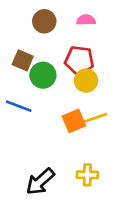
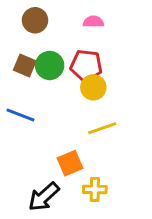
brown circle: (44, 21) -> (35, 20), moved
green circle: (43, 75) -> (50, 65), moved
orange square: (74, 121) -> (70, 163), moved

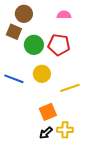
brown square: (25, 65) -> (14, 32), moved
yellow circle: (93, 87) -> (42, 74), moved
black arrow: (44, 197) -> (46, 133), moved, size x0.6

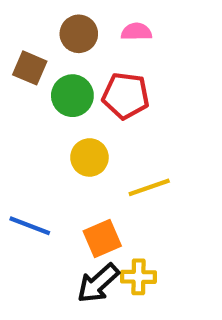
brown circle: (24, 14) -> (79, 34), moved
blue line: (14, 79) -> (30, 226), moved
black arrow: (46, 133) -> (98, 283), size x1.5

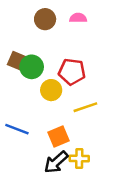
brown square: (30, 68) -> (17, 61), moved
green circle: (72, 96) -> (32, 67), moved
red pentagon: (126, 96) -> (72, 72), moved

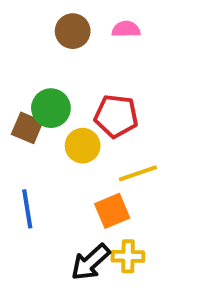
brown square: (17, 61) -> (27, 128), moved
blue line: (17, 129) -> (27, 209), turned 60
orange square: (58, 137) -> (112, 211), moved

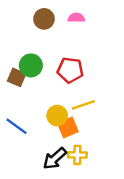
yellow circle: (83, 146) -> (57, 116), moved
blue line: (27, 209) -> (17, 126), turned -45

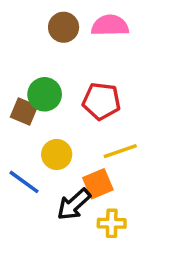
pink semicircle: (76, 18) -> (110, 26), size x1.5
yellow circle: (57, 116) -> (57, 154), moved
black arrow: (55, 158) -> (74, 204), moved

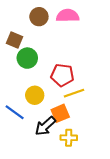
red pentagon: (101, 101) -> (62, 75), moved
brown square: (24, 111) -> (15, 40), moved

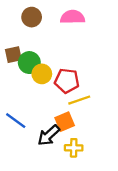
brown circle: (39, 17) -> (32, 17), moved
brown square: (15, 40) -> (13, 55), moved, turned -35
yellow circle: (35, 95) -> (42, 74), moved

